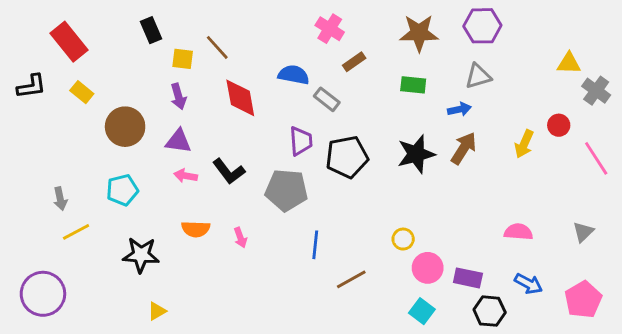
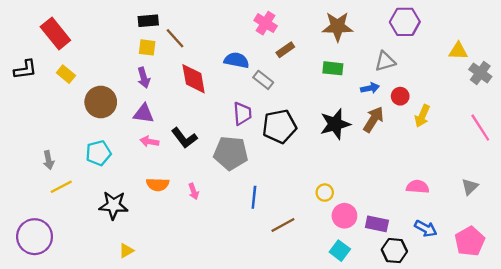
purple hexagon: (482, 26) -> (405, 22), moved
black rectangle: (151, 30) -> (148, 21), moved, turned -72
red circle: (559, 125) -> (400, 96), moved

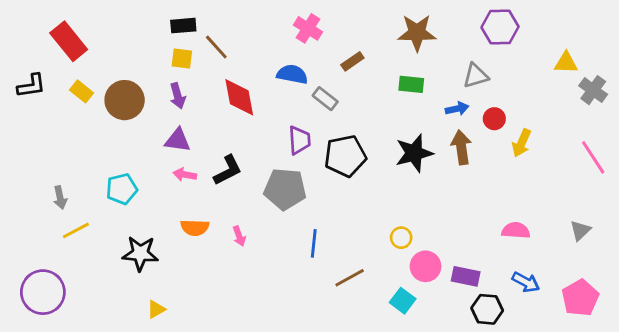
pink cross: (266, 23) -> (308, 28), moved
brown circle: (101, 102) -> (125, 100), moved
brown arrow: (373, 119) -> (461, 147), turned -40
black L-shape: (184, 138) -> (228, 170), turned -80
cyan square: (340, 251) -> (403, 301), moved

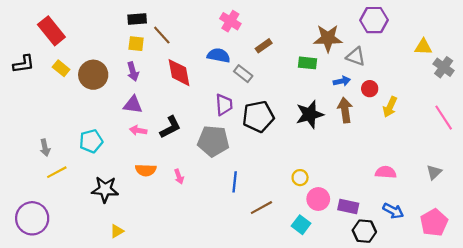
brown star: (417, 33) -> (328, 38), moved
gray triangle: (476, 76) -> (356, 56), turned 36

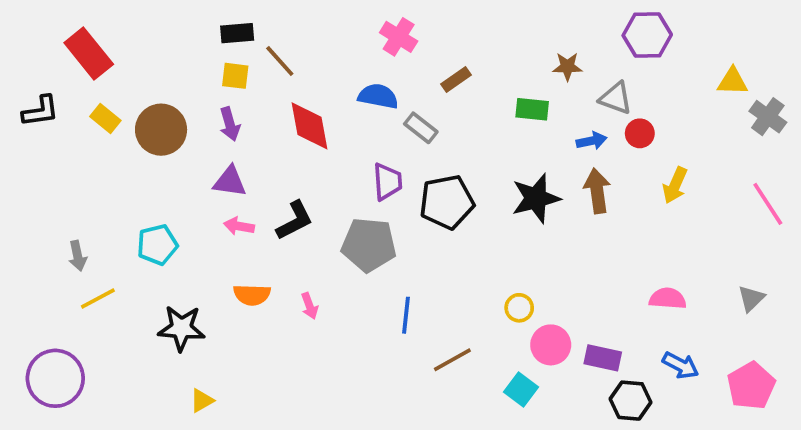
brown star: (328, 38) -> (567, 67), size x0.6
red circle: (370, 89) -> (640, 133), moved

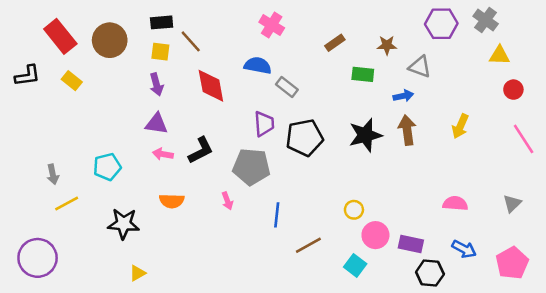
brown rectangle: (456, 80) -> (335, 43), moved
gray cross: (768, 117) -> (486, 20), moved
brown circle: (161, 130) -> (110, 40), moved
red circle: (640, 133) -> (513, 90), moved
pink arrow: (309, 306) -> (227, 201), moved

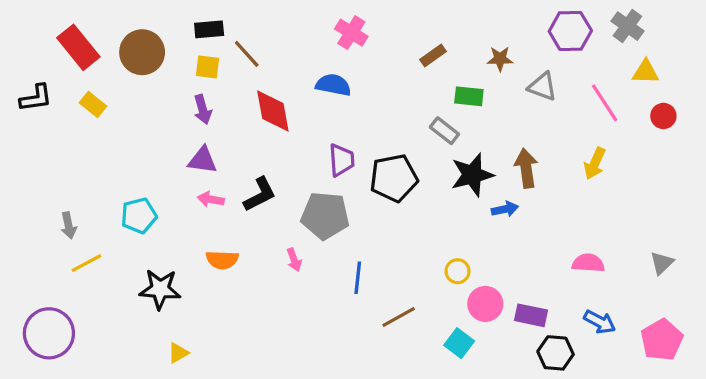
gray rectangle: (287, 87) -> (444, 131), moved
blue arrow: (403, 96) -> (505, 209), moved
pink line: (524, 139) -> (605, 103), moved

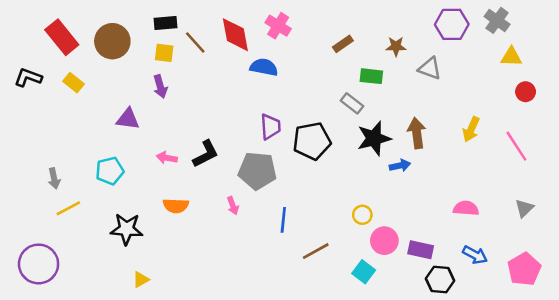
black L-shape: (36, 98) -> (28, 77), turned -152
pink line: (605, 103) -> (516, 146), moved
red diamond: (273, 111) -> (235, 35), moved
purple triangle: (203, 160) -> (128, 119), moved

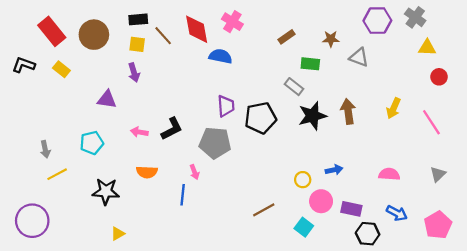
blue arrow: (400, 166) -> (334, 170), moved
blue line: (283, 220) -> (183, 195), moved

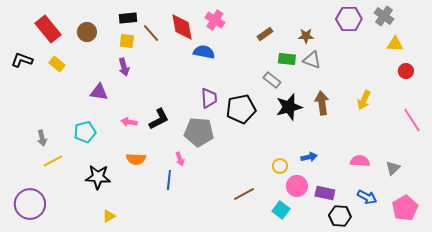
brown circle: (94, 35) -> (87, 32), size x0.7
gray triangle: (359, 57) -> (312, 60), moved
pink line: (431, 122) -> (412, 120), moved
gray triangle: (438, 174) -> (393, 168), moved

